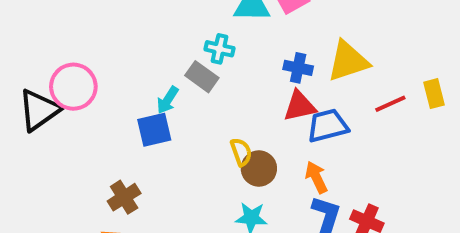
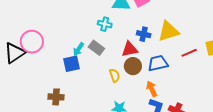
gray rectangle: (202, 77) -> (96, 48), moved
red triangle: (300, 106) -> (130, 49), moved
brown circle: (259, 168) -> (133, 66), moved
brown cross: (124, 197) -> (56, 97), turned 35

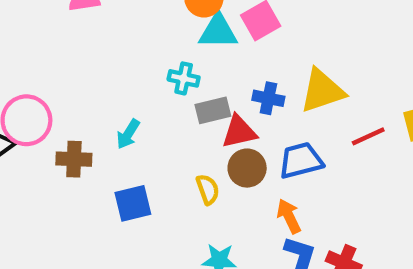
gray rectangle: (96, 48) -> (213, 110), moved, turned -49
blue square: (72, 64) -> (133, 203), moved
brown cross: (56, 97) -> (74, 159), moved

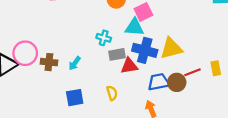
cyan triangle: (218, 31) -> (134, 27), moved
blue cross: (268, 98) -> (145, 50), size x1.6
brown cross: (74, 159) -> (49, 62), moved
brown circle: (247, 168) -> (177, 82), moved

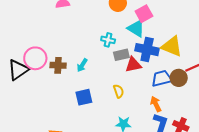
cyan triangle: (134, 27) -> (136, 28), turned 30
yellow triangle: (171, 48) -> (172, 46), turned 40

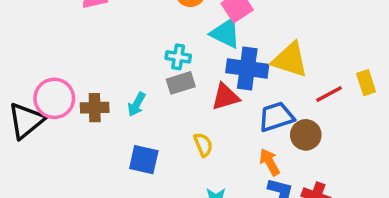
gray rectangle: (121, 55) -> (181, 83), moved
brown circle: (179, 78) -> (306, 135), moved
blue square: (84, 97) -> (144, 160), turned 30

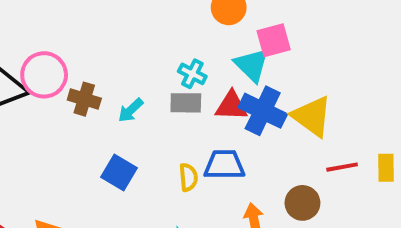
red triangle: (225, 97) -> (231, 106), moved
blue trapezoid: (276, 117) -> (224, 165), moved

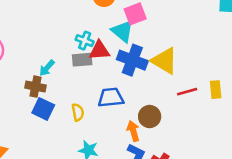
brown cross: (84, 99) -> (35, 87), moved
red triangle: (231, 106) -> (99, 50), moved
yellow semicircle: (188, 177) -> (78, 112), moved
brown circle: (302, 203) -> (150, 117), moved

